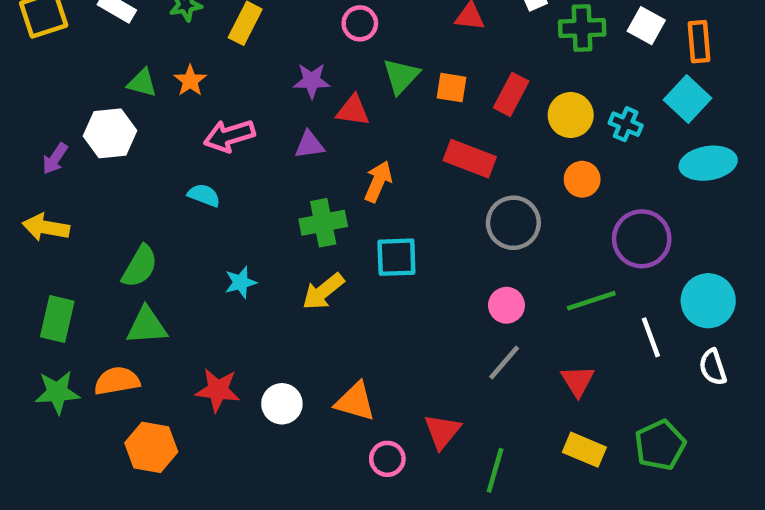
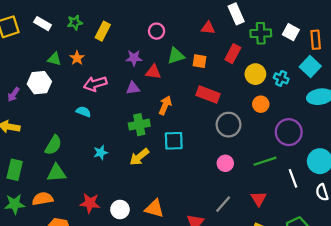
green triangle: (401, 76) -> (176, 56), turned 30
red rectangle: (511, 94) -> (233, 54), moved
gray line: (504, 363) -> (223, 204), moved

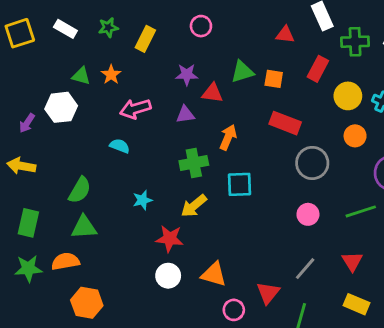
pink circle: (157, 31) -> (201, 26), moved
red star: (90, 203) -> (170, 239), moved

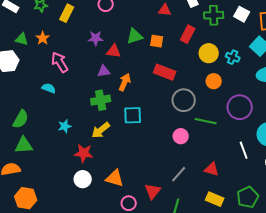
pink arrow: (135, 109) -> (60, 62), turned 75
purple triangle: (185, 114) -> (104, 71), moved
green line: (361, 211) -> (206, 121), moved, turned 30
red triangle: (352, 261) -> (212, 169), turned -42

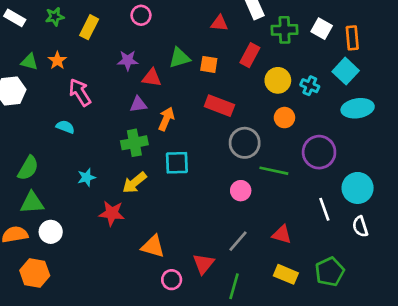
white circle: (83, 179) -> (51, 232), moved

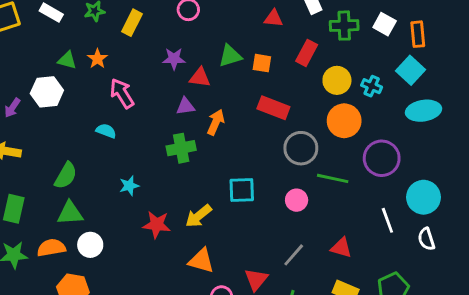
orange circle: (284, 118) -> (344, 121), size x1.5
cyan square: (177, 163) -> (242, 190), moved
yellow arrow: (134, 183) -> (198, 216), moved

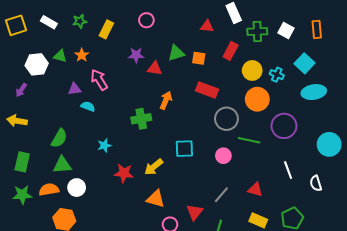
orange rectangle: (418, 34) -> (317, 29), moved
white hexagon: (47, 92) -> (37, 64), moved
purple triangle: (185, 106) -> (75, 89), moved
cyan circle: (423, 197) -> (329, 144), moved

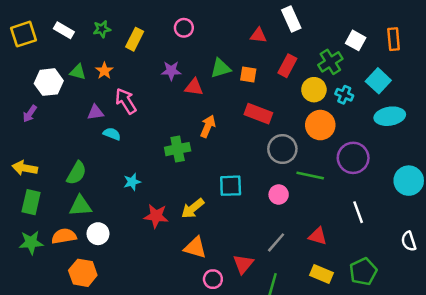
green cross: (257, 31) -> (330, 62), moved, turned -30
yellow arrow: (17, 121) -> (25, 168), moved
white semicircle: (316, 183) -> (409, 241), moved

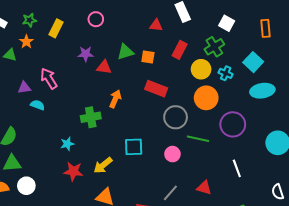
white square: (356, 40) -> (227, 23), moved
orange star: (104, 71) -> (26, 42), moved
cyan star: (132, 182) -> (67, 144), moved

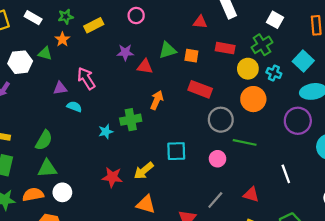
yellow rectangle: (56, 28) -> (94, 25), turned 36
red rectangle: (180, 50) -> (225, 48), turned 72
purple circle: (233, 124) -> (298, 121), moved
cyan star: (67, 144) -> (106, 132), moved

